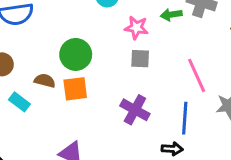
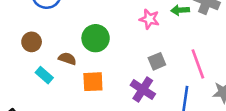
gray square: (140, 59) -> (157, 61), moved, turned -30
orange square: (75, 89) -> (93, 82), moved

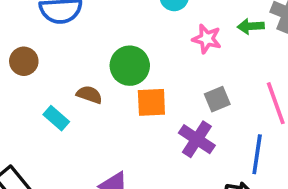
brown circle: (32, 42) -> (24, 61), moved
orange square: (93, 82) -> (151, 102), moved

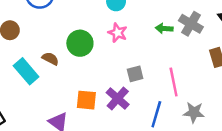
pink star: (207, 39) -> (118, 33), moved
orange square: (151, 102) -> (86, 100), moved
cyan rectangle: (56, 118) -> (26, 71), size x1.5

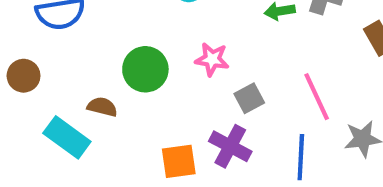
pink star: (118, 33) -> (212, 59), moved

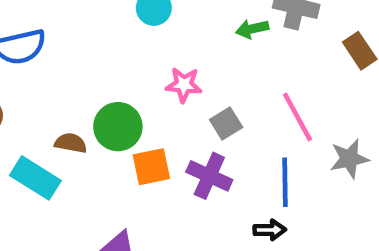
green circle: (145, 69) -> (118, 127), moved
orange square: (179, 161) -> (151, 167), moved

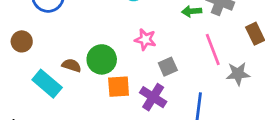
pink line: (298, 117) -> (213, 49), moved
gray star: (349, 159) -> (238, 74), moved

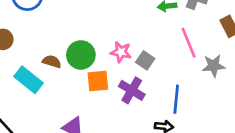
pink star: (145, 40) -> (121, 52), moved
gray square: (168, 67) -> (145, 60), turned -30

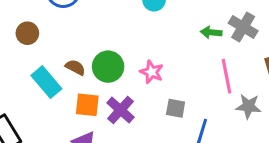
gray square: (145, 60) -> (176, 108), moved, turned -36
orange square: (98, 81) -> (87, 105), moved
purple cross: (132, 90) -> (120, 110), moved

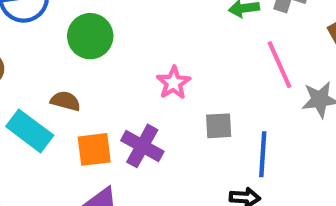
green circle: (108, 67) -> (90, 36), moved
pink star: (152, 72) -> (174, 83), turned 30

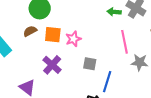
brown semicircle: (65, 101) -> (30, 31), moved, turned -56
orange square: (94, 149) -> (53, 35), moved

